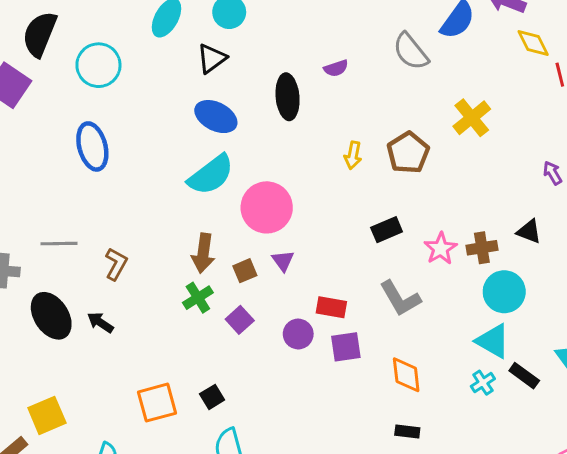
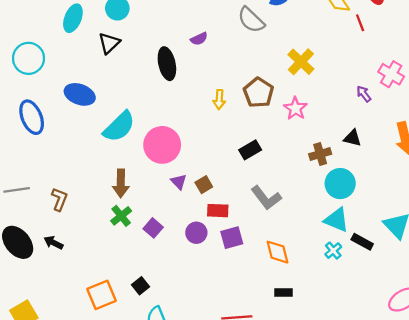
blue ellipse: (216, 117) -> (80, 94), moved
pink star: (441, 249) -> (295, 108), moved
brown square: (245, 271) -> (204, 185), moved

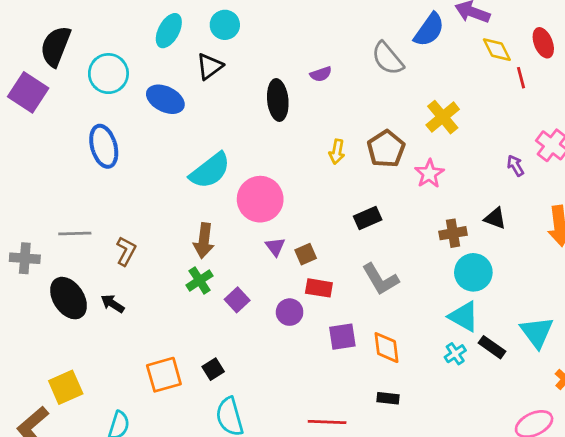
blue ellipse: (80, 94) -> (165, 99), moved
purple square: (232, 238) -> (342, 337), moved

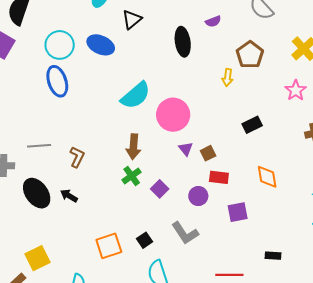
cyan circle: (108, 74) -> (60, 45), moved
brown pentagon: (386, 149) -> (250, 55), moved
gray L-shape: (380, 279) -> (185, 233), moved
orange diamond: (387, 348) -> (267, 177), moved

